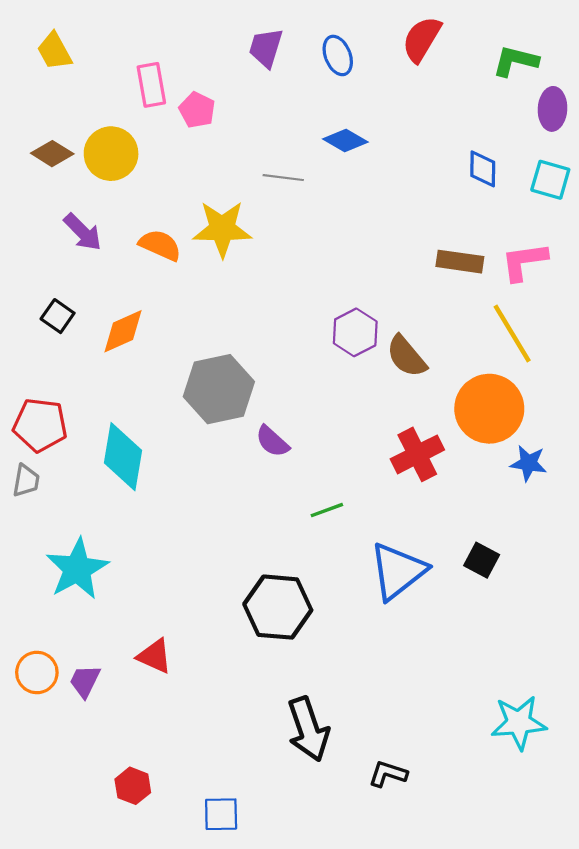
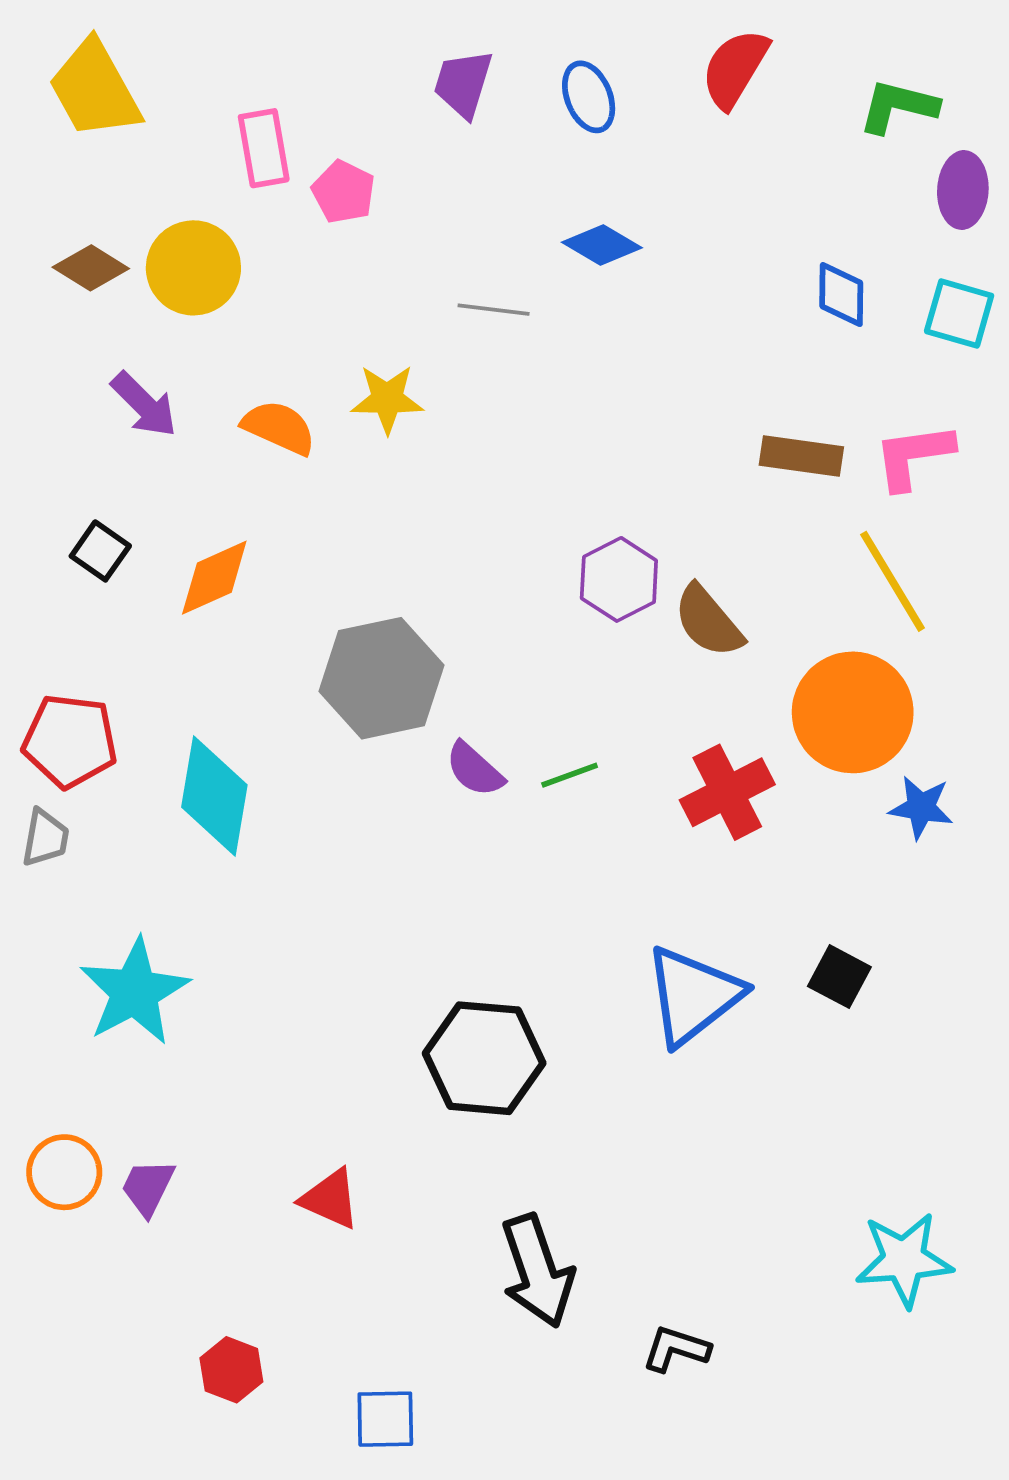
yellow trapezoid: (54, 51) -> (95, 89), size x1.5
yellow star: (222, 229) -> (387, 399), size x0.7
green line: (327, 510) -> (570, 775), moved
red triangle: (155, 656) -> (330, 1199), moved

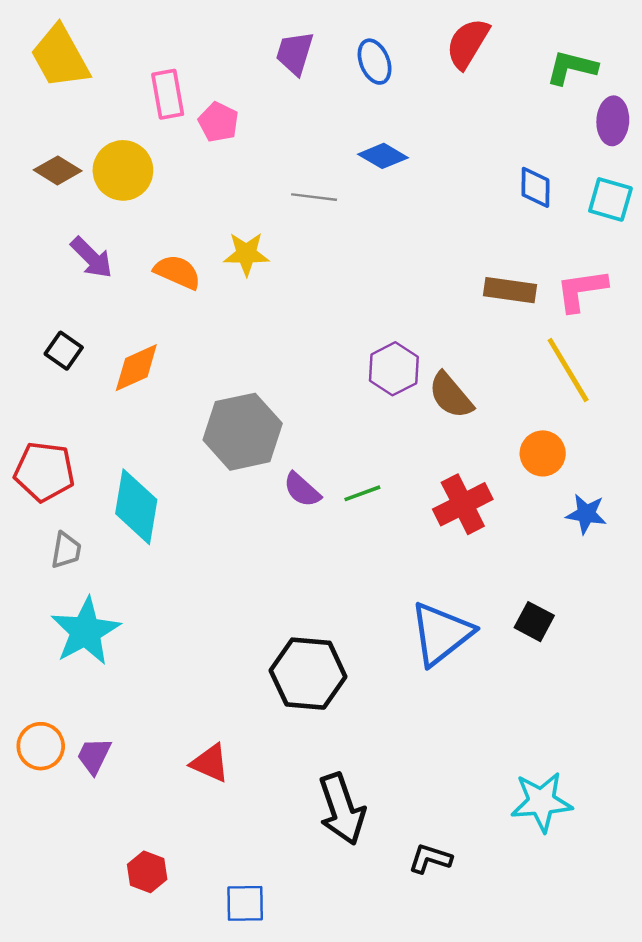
orange circle: (853, 712) -> (543, 453), size x0.6
gray trapezoid: (45, 838) -> (66, 550), moved
cyan star: (904, 1260) -> (541, 802), moved

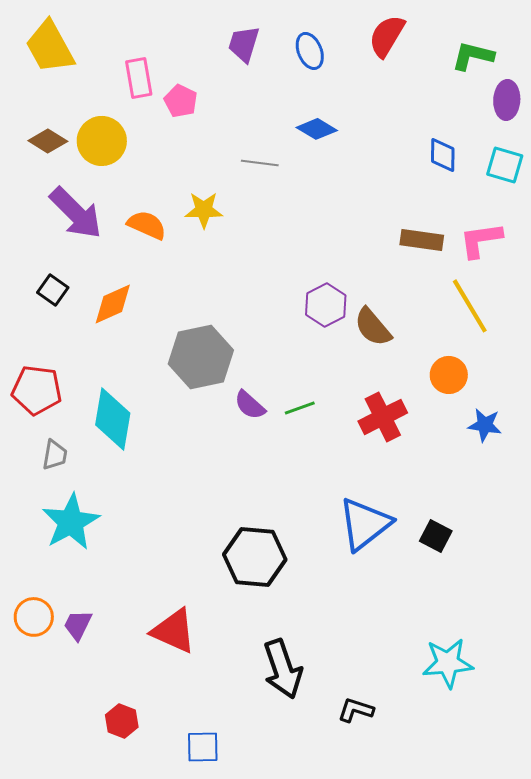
purple arrow: (92, 258) -> (76, 213), size x1.5
black square: (534, 622) -> (436, 536), moved
red triangle: (210, 763) -> (174, 631), size x1.4

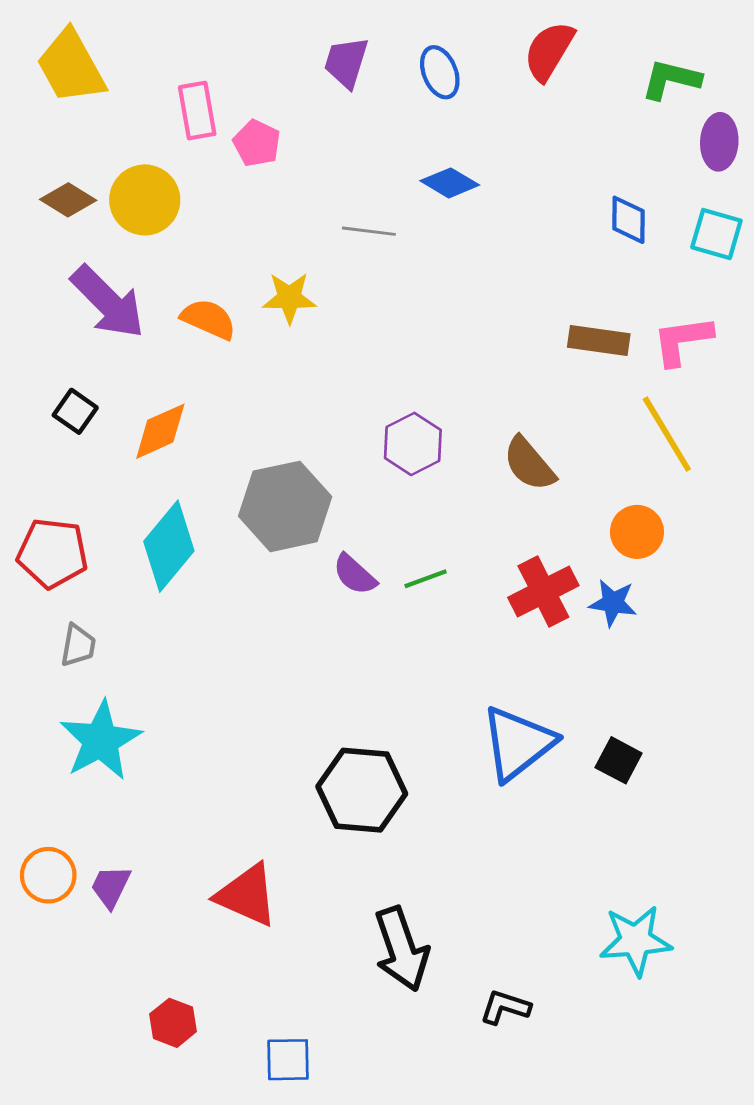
purple hexagon: (326, 305) -> (413, 444), moved
cyan diamond: (113, 419) -> (169, 546), moved, turned 30
blue star: (485, 425) -> (613, 603), moved

